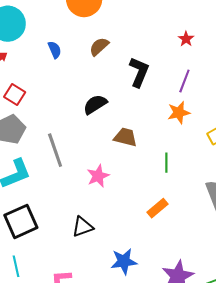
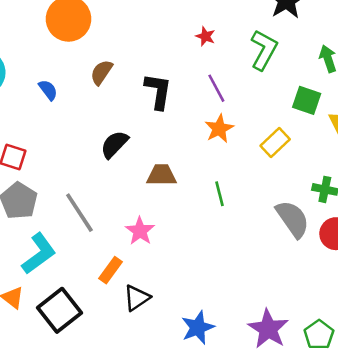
purple line: (184, 81) -> (216, 88), turned -35
orange rectangle: (157, 208) -> (110, 270), moved

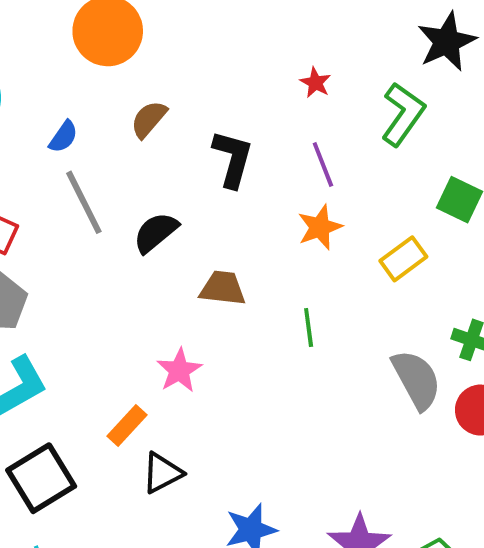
blue semicircle: (48, 90) -> (63, 137), turned 65
gray line: (79, 213) -> (84, 202), moved

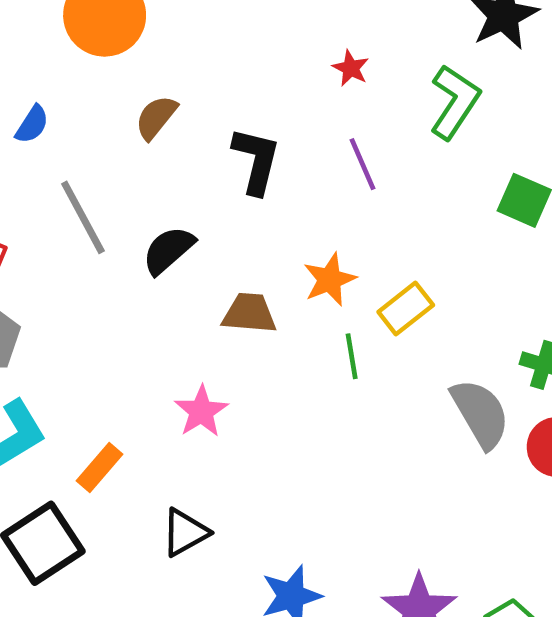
blue semicircle: (63, 137) -> (32, 124), moved
orange star: (320, 227) -> (330, 280), moved
yellow rectangle: (403, 259) -> (406, 308), moved
orange rectangle: (127, 425) -> (99, 467), moved

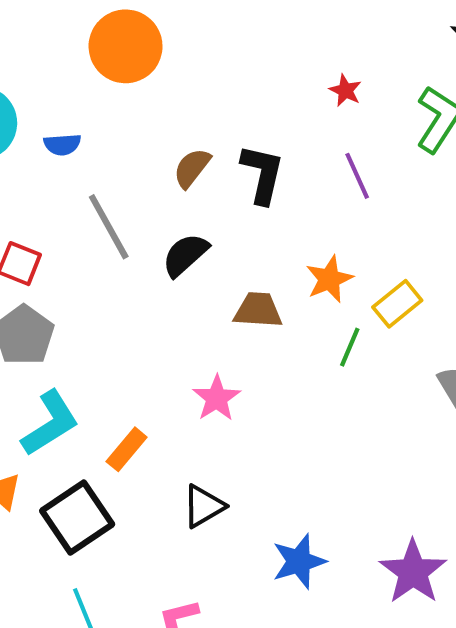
brown semicircle: (156, 117) -> (192, 168), moved
blue semicircle: (32, 124) -> (62, 145), turned 54
green line: (352, 356) -> (350, 347), turned 33

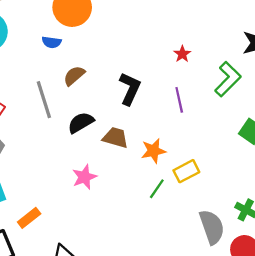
blue semicircle: (62, 145) -> (52, 42), moved
brown semicircle: (192, 168) -> (74, 76), moved
brown trapezoid: (258, 310) -> (115, 138), moved
pink star: (217, 398) -> (84, 177), moved

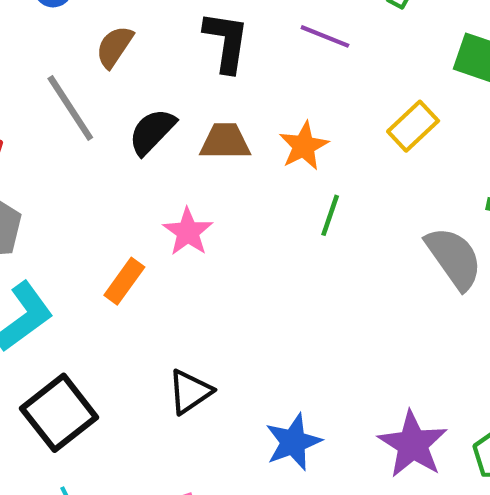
purple line: (179, 100) -> (325, 36), turned -40
yellow rectangle: (186, 171) -> (413, 126), moved
orange rectangle: (29, 218) -> (124, 281), moved

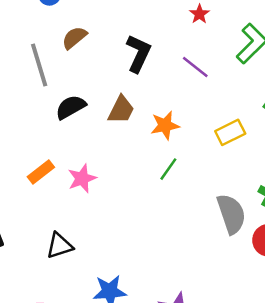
black semicircle: (152, 132) -> (71, 107), moved
brown trapezoid: (225, 141) -> (121, 110), turned 100
pink star: (188, 232) -> (82, 178), moved

